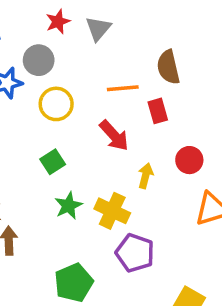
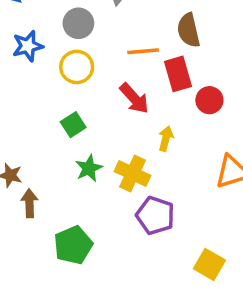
gray circle: (39, 60) -> (78, 23), moved
red rectangle: (158, 111) -> (178, 74), size x1.4
red circle: (189, 160) -> (209, 100), moved
green pentagon: (74, 283) -> (73, 245), moved

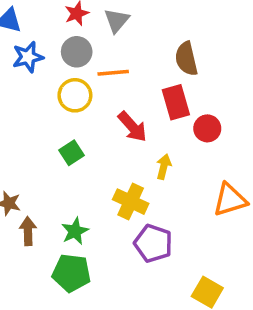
blue star: (28, 46) -> (28, 57), moved
orange line: (143, 51) -> (113, 73), moved
green star: (89, 168) -> (75, 231), moved
green pentagon: (73, 245) -> (71, 273), turned 30

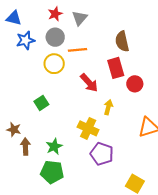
green square: (71, 153) -> (41, 103), moved

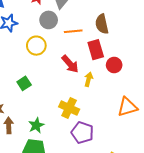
gray circle: (55, 37) -> (49, 20), moved
orange line: (77, 50) -> (73, 31), moved
yellow arrow: (108, 107) -> (89, 79), moved

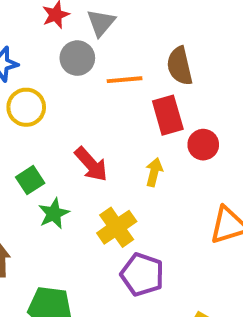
yellow circle: (36, 46) -> (26, 107), moved
red arrow: (70, 64) -> (91, 164), moved
yellow cross: (69, 108) -> (117, 227), turned 30
green star: (36, 125) -> (54, 213), moved

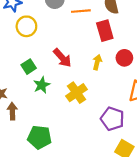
red circle: (203, 145) -> (124, 58), moved
purple pentagon: (142, 274) -> (112, 119), moved

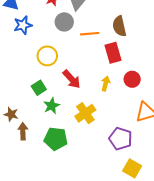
yellow circle: (26, 26) -> (47, 56), moved
green pentagon: (40, 137) -> (56, 139), moved

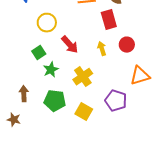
yellow arrow: (106, 83) -> (102, 49), turned -32
brown star: (11, 114) -> (14, 120), moved
yellow square: (132, 168) -> (84, 112), moved

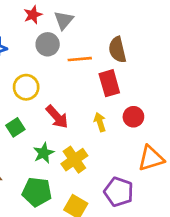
green star: (51, 70) -> (44, 153), moved

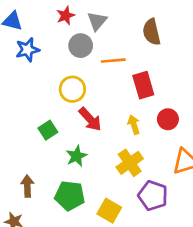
brown semicircle: (117, 50) -> (152, 32), moved
yellow circle: (26, 87) -> (72, 89), moved
yellow cross: (74, 160) -> (130, 163), moved

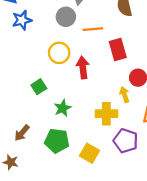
red arrow: (90, 119) -> (83, 68), moved, turned -145
yellow arrow: (134, 125) -> (124, 95), moved
yellow cross: (130, 163) -> (106, 114), turned 35
brown arrow: (27, 186) -> (22, 133), turned -138

